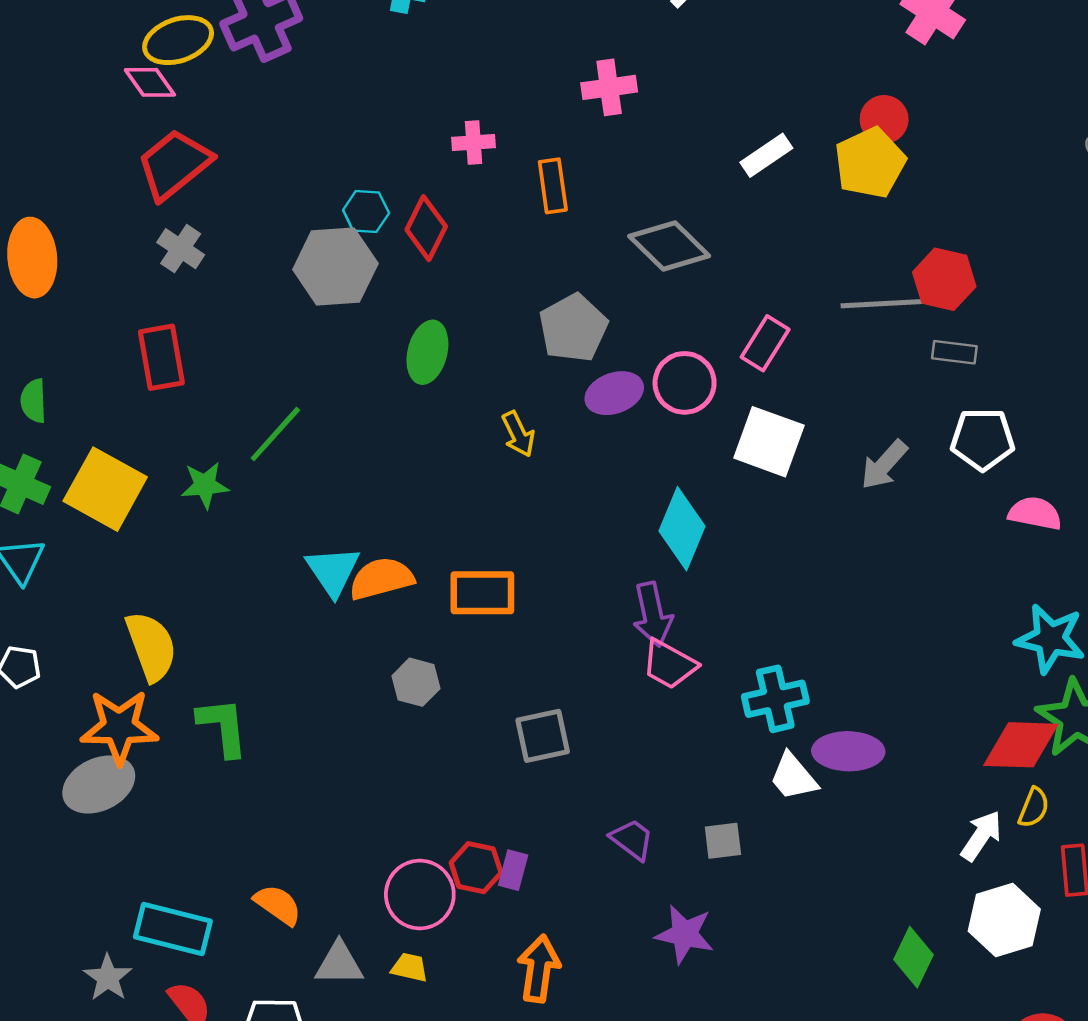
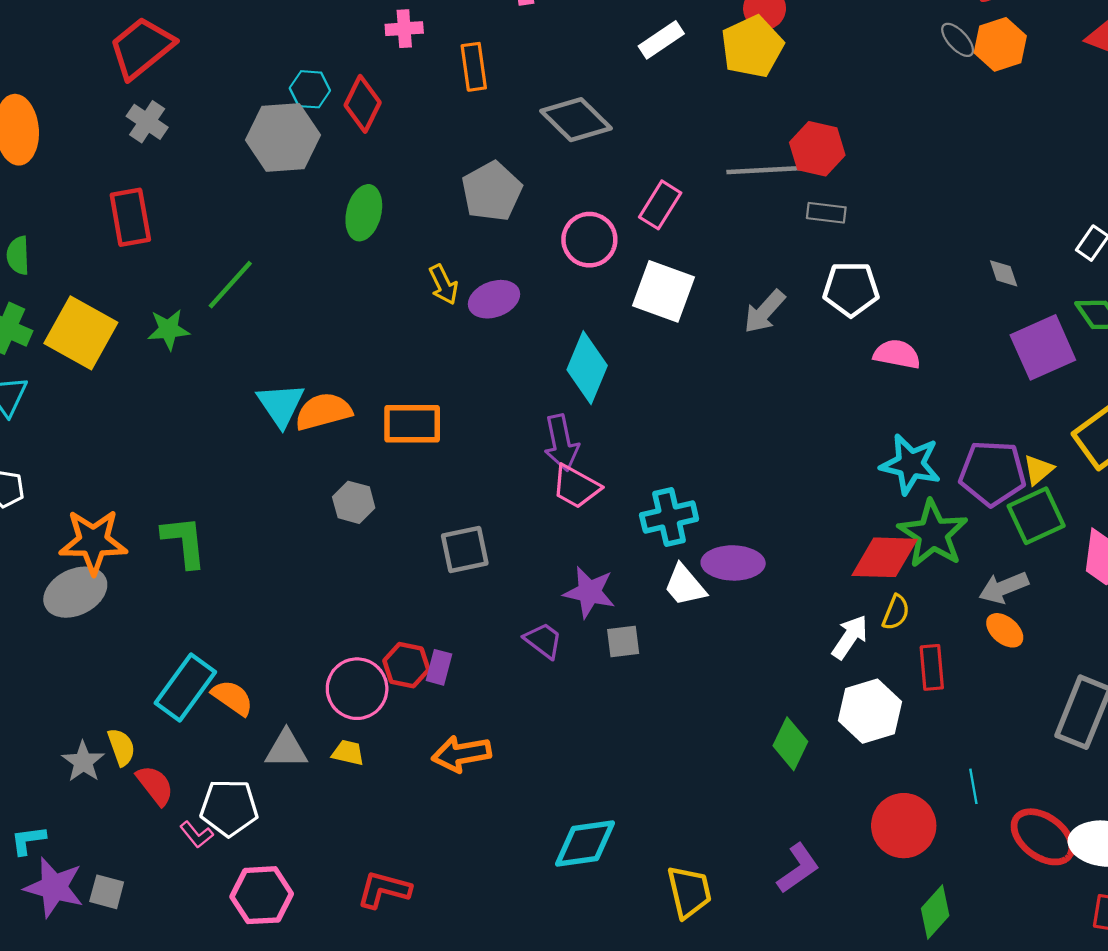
purple ellipse: (614, 393) -> (494, 299), moved
yellow semicircle: (151, 646) -> (121, 747), moved, size x0.6
cyan rectangle: (173, 929) -> (185, 688), moved, turned -68
purple star: (685, 934) -> (589, 592), moved
orange arrow: (539, 969) -> (461, 754), turned -108

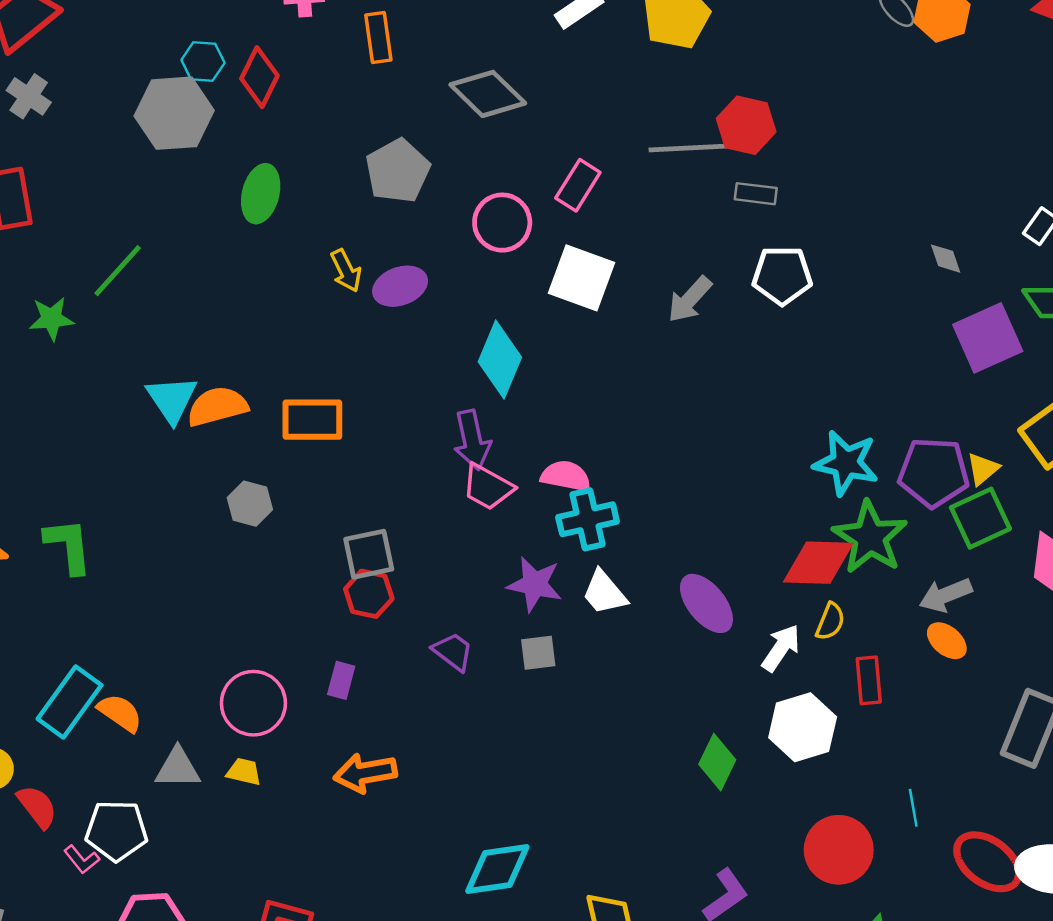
pink semicircle: (897, 354) -> (566, 476), moved
purple ellipse: (733, 563) -> (706, 603), moved, turned 50
purple star: (589, 592) -> (535, 584), moved
red hexagon: (406, 665) -> (369, 594), moved

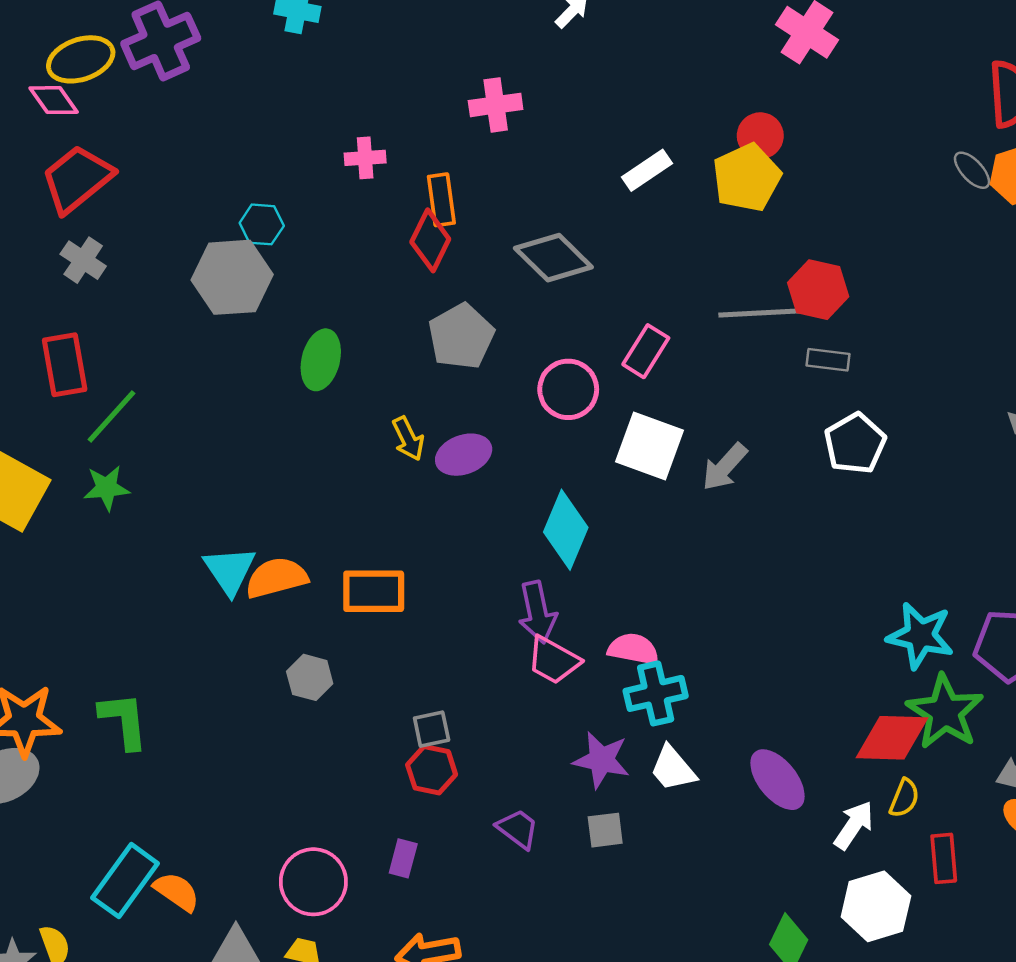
red diamond: (259, 77) -> (430, 240), moved
green line: (118, 271) -> (111, 416), moved
white pentagon: (782, 275) -> (855, 444), turned -30
gray arrow: (690, 299) -> (725, 467), moved
gray square: (369, 554) -> (432, 729), size x0.7

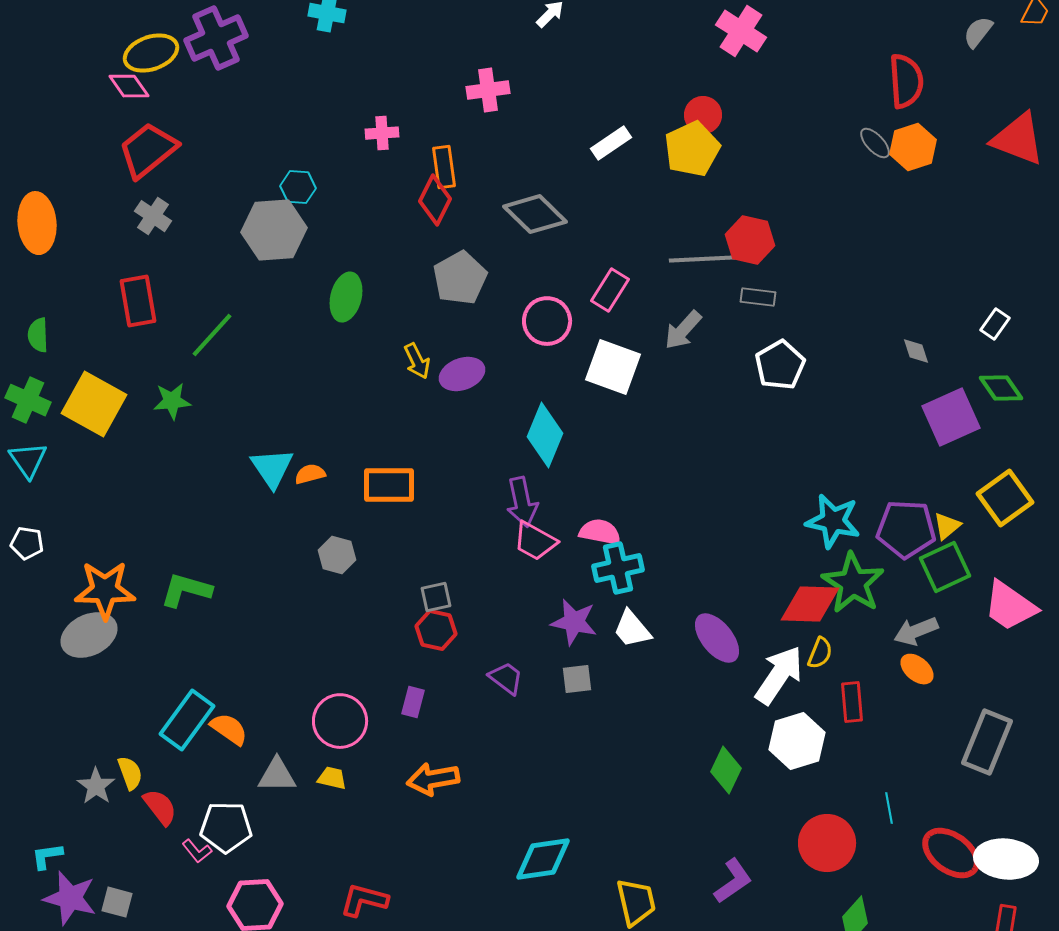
green line: (111, 416) -> (212, 335), moved
gray arrow: (725, 467) -> (683, 330), moved
orange semicircle: (276, 578) -> (310, 474), size x0.6
green L-shape: (124, 721) -> (186, 590), turned -68
white arrow: (854, 825) -> (779, 675), size x1.5

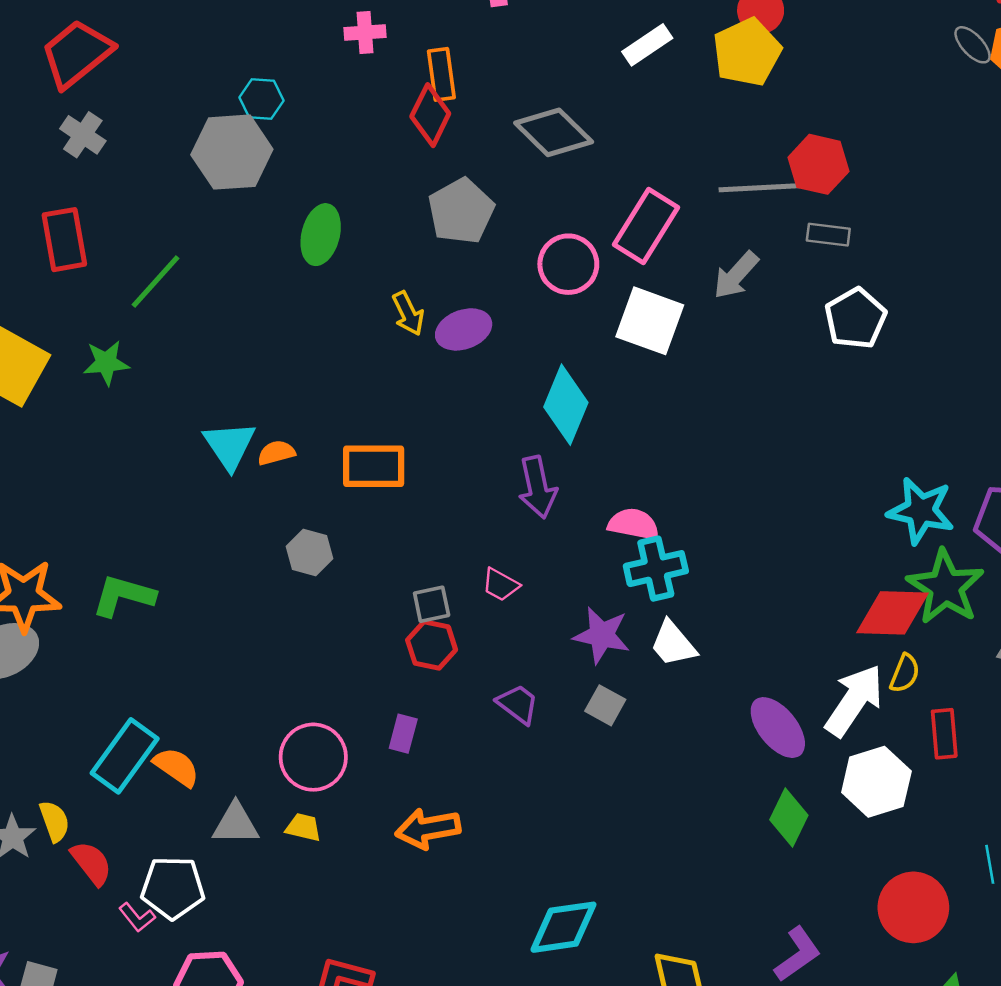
pink rectangle: (610, 290) -> (646, 226), size x1.4
pink trapezoid: (535, 541) -> (501, 585), moved, size x0.7
purple ellipse: (717, 638) -> (778, 728), moved
gray square: (577, 679) -> (605, 705), turned 36

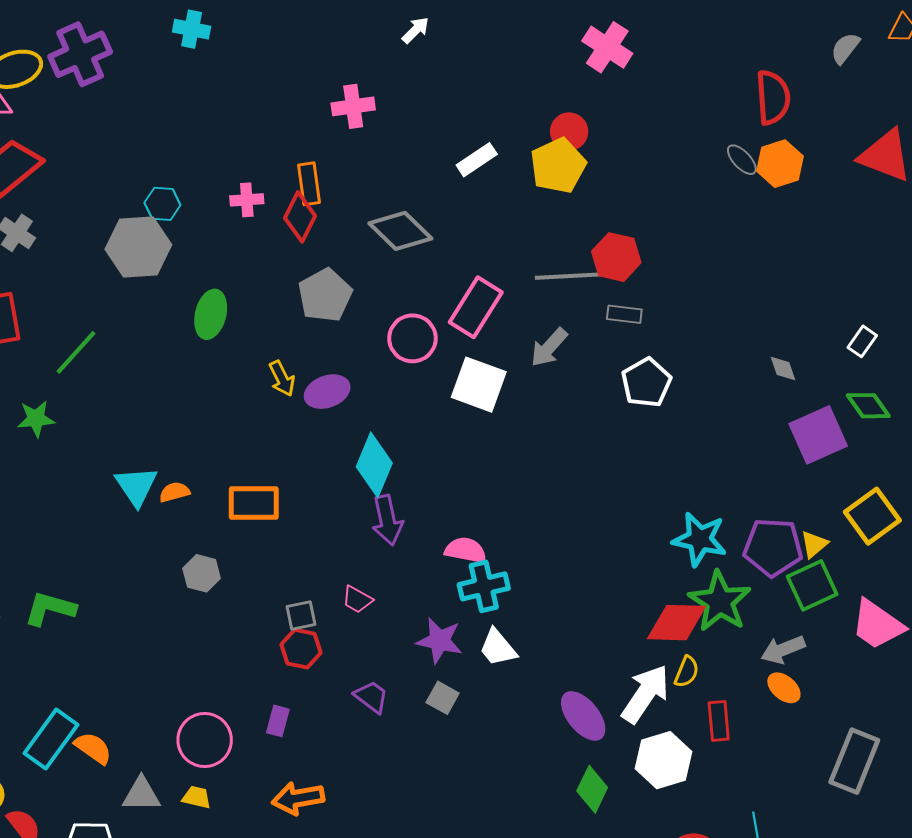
pink cross: (365, 33) -> (247, 200), moved
cyan diamond: (566, 405) -> (374, 465), moved

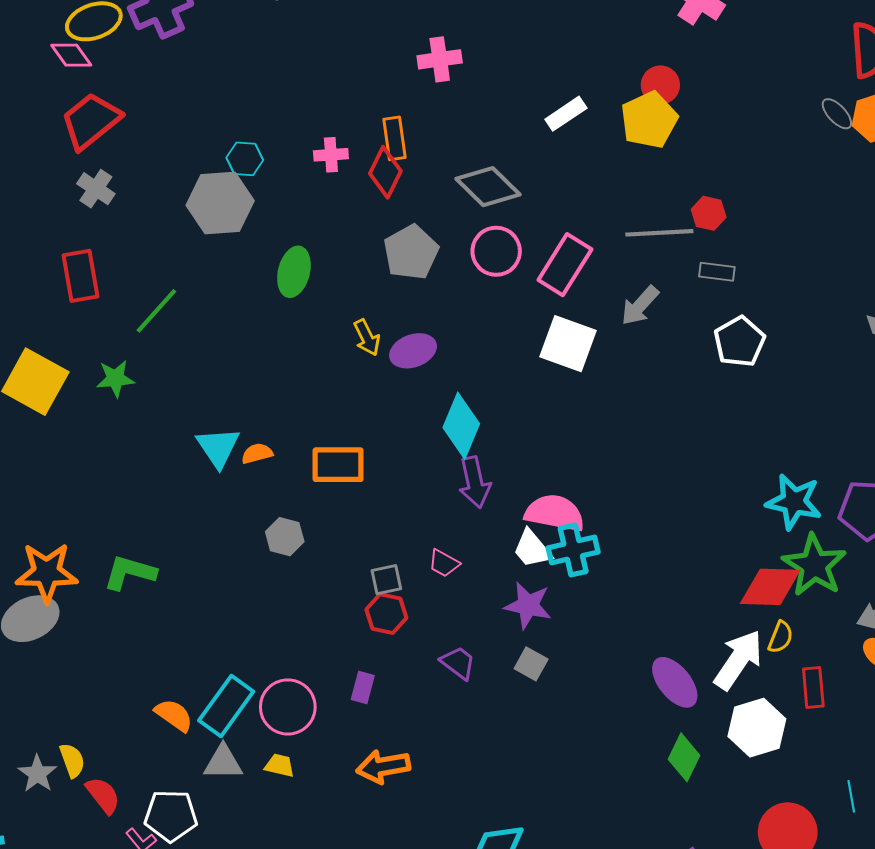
red hexagon: (616, 257) -> (709, 213), size x0.7
pink circle: (412, 338) -> (496, 251), moved
pink semicircle: (466, 550) -> (555, 513), size x1.4
white trapezoid: (498, 648) -> (532, 549), moved
cyan rectangle: (51, 739) -> (226, 706), moved

